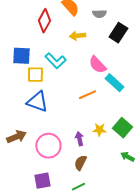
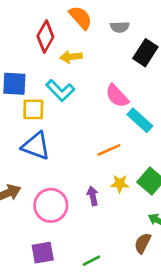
yellow arrow: (77, 36) -> (71, 57), moved
orange line: (87, 95) -> (109, 150), moved
brown semicircle: (80, 163) -> (143, 243), moved

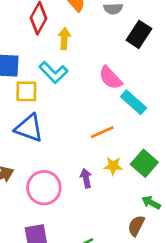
yellow arrow: (71, 57) -> (64, 38), turned 100

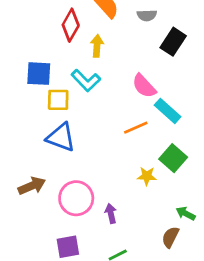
orange line: (102, 132) -> (136, 128), moved
green square: (144, 163) -> (173, 158), moved
purple arrow: (86, 178) -> (111, 213), moved

